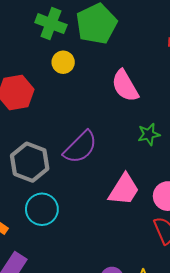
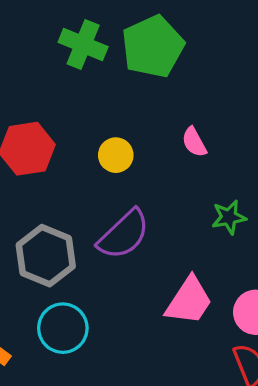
yellow circle: (63, 62) -> (116, 155), moved
pink semicircle: (125, 86) -> (194, 142), size x0.6

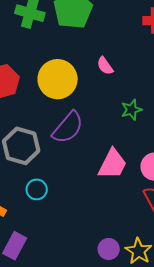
yellow circle: (116, 155) -> (58, 79), size x1.8
cyan circle: (63, 328) -> (37, 189), size x0.7

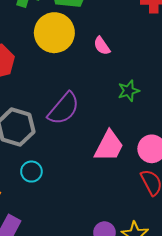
yellow circle: (58, 79) -> (54, 33), moved

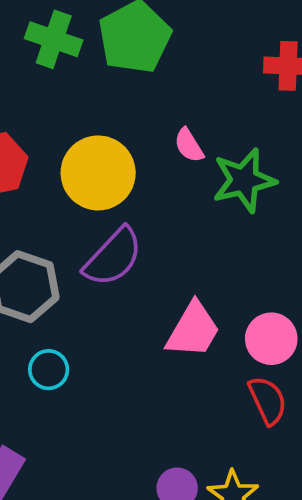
yellow circle: (54, 33) -> (98, 173), moved
green star: (129, 91) -> (244, 180), moved, size x1.6

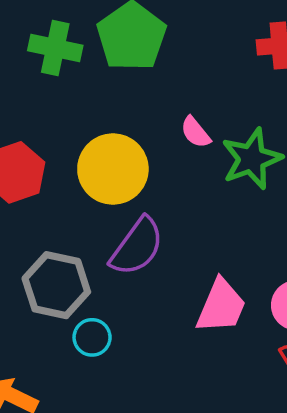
cyan circle: (49, 370) -> (92, 337), moved

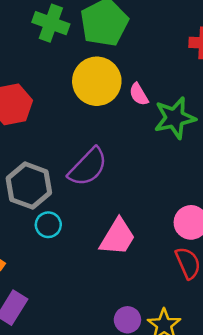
yellow circle: (113, 169) -> (97, 81), moved
pink trapezoid: (221, 306) -> (118, 237), moved

